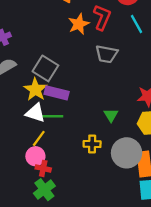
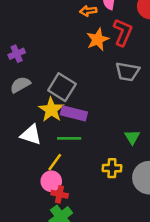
white triangle: (35, 113) -> (31, 135), moved

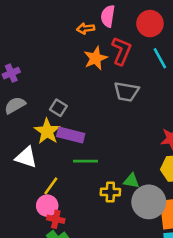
gray square: (62, 87) -> (58, 108), size x0.6
green triangle: (132, 137) -> (131, 181), moved, turned -49
green line: (69, 138) -> (86, 161), moved

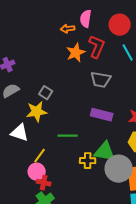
yellow star: (47, 131) -> (37, 112), turned 30
purple rectangle: (71, 135) -> (102, 115), moved
green triangle: (131, 181) -> (105, 152), size x1.6

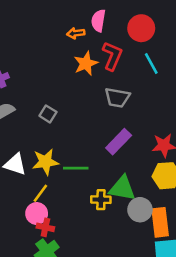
yellow star: (37, 112) -> (45, 162), moved
purple rectangle: (102, 115) -> (119, 142), turned -60
gray circle: (119, 169) -> (140, 210), size x0.7

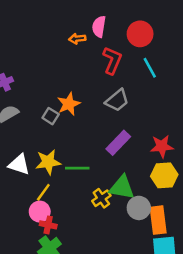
orange star: (86, 63) -> (69, 104), moved
gray trapezoid: (117, 98) -> (117, 100), turned -50
yellow cross: (101, 200) -> (101, 198), turned -36

